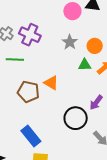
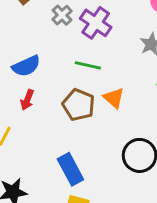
green line: (15, 60) -> (88, 65), moved

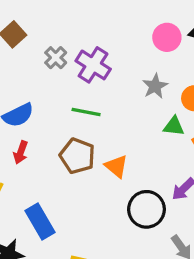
orange triangle: (114, 98) -> (116, 166), moved
blue rectangle: (70, 169) -> (40, 221), moved

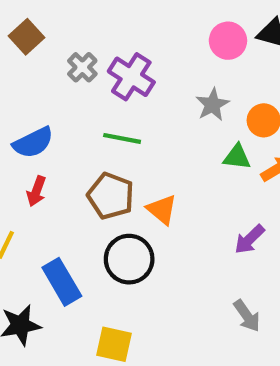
black circle: (147, 209) -> (129, 259), moved

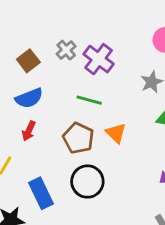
brown square: (27, 37) -> (28, 61), moved
orange triangle: (162, 210) -> (116, 133), moved

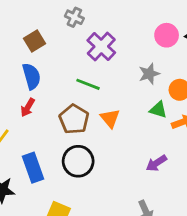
gray cross: (66, 50) -> (74, 17), moved, turned -30
blue semicircle: (29, 98) -> (31, 76), turned -90

